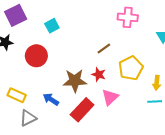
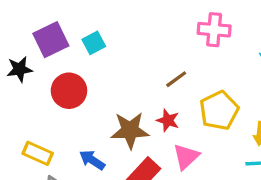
purple square: (16, 15) -> (51, 40), moved

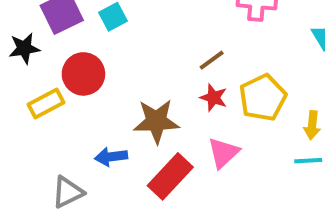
red star: (168, 120) -> (214, 98), moved
yellow rectangle: (38, 153) -> (46, 103), moved, turned -52
blue arrow: (92, 160) -> (111, 157), turned -40

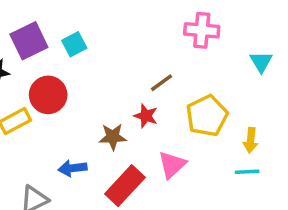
red star: (214, 98) -> (146, 116), moved
brown star: (156, 121) -> (113, 137), size x0.7

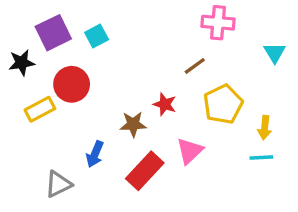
brown line: (162, 83) -> (195, 66), moved
blue arrow: (73, 168) -> (95, 154), turned -60

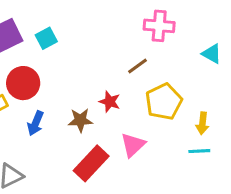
cyan triangle: (275, 53) -> (212, 54), turned -30
blue arrow: (95, 154) -> (36, 123), moved

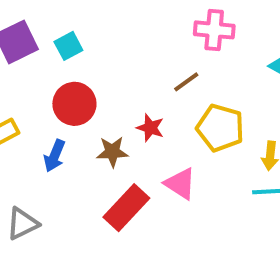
red circle: (23, 83) -> (74, 104), moved
yellow pentagon: (164, 102) -> (220, 128), turned -30
pink triangle: (133, 145) -> (180, 184), turned -44

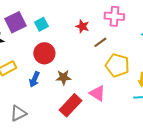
red star: (150, 128) -> (82, 26), moved

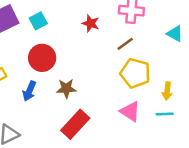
brown line: (100, 42) -> (125, 44), moved
pink triangle: (97, 93) -> (130, 111), moved

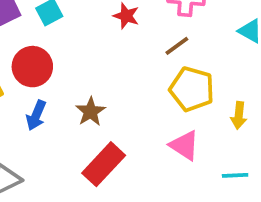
red circle: (42, 58) -> (32, 67), moved
brown star: (66, 88) -> (91, 112), turned -30
cyan line: (165, 114) -> (235, 175), moved

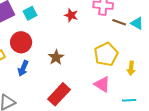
brown line: (177, 46) -> (119, 22), moved, turned 56
yellow pentagon: (192, 89) -> (106, 54), turned 30
brown star: (91, 112) -> (56, 57), moved

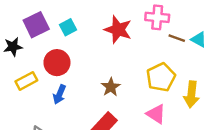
red star: (71, 15) -> (118, 30), size x1.6
brown star: (56, 57) -> (111, 87), moved
yellow arrow: (131, 68) -> (191, 94), size x1.5

